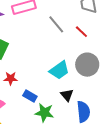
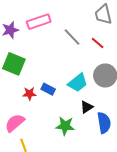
black triangle: (67, 95) -> (87, 107), turned 40
blue rectangle: (30, 96) -> (48, 89), moved

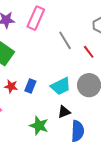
pink rectangle: (39, 22) -> (36, 18), turned -60
blue rectangle: (48, 89) -> (30, 86), turned 72

